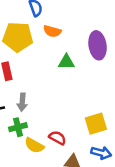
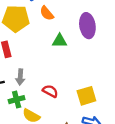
orange semicircle: (52, 31) -> (47, 13), turned 35
red semicircle: (57, 138) -> (50, 91), moved

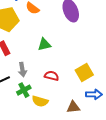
green triangle: (60, 41) -> (44, 44), moved

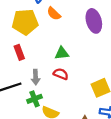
red semicircle: (52, 76) -> (61, 74), moved

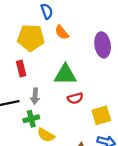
green triangle: (62, 53) -> (65, 75), size x1.5
red semicircle: (61, 74) -> (75, 98), moved, turned 136

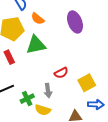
green triangle: (65, 75) -> (36, 45), moved
gray arrow: (35, 96) -> (48, 91), moved

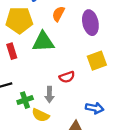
orange semicircle: (38, 19) -> (58, 14), moved, turned 72
yellow square: (87, 83) -> (97, 61), moved
blue arrow: (96, 104) -> (95, 108), moved

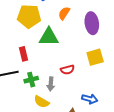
red rectangle: (12, 51) -> (24, 54), moved
green cross: (25, 100) -> (31, 80), moved

